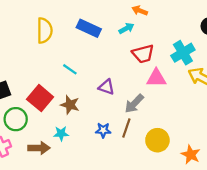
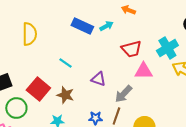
cyan arrow: (126, 28) -> (106, 26), moved
yellow semicircle: (44, 31) -> (29, 34), moved

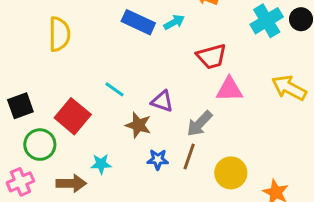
cyan cross: (167, 48) -> (267, 21), moved
cyan line: (65, 63) -> (114, 89), moved
brown star: (65, 95) -> (138, 125), moved

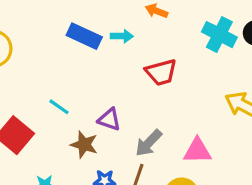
cyan cross: (267, 21) -> (219, 35), turned -32
cyan arrow: (174, 22) -> (122, 36), turned 30
pink triangle: (229, 89) -> (197, 151), moved

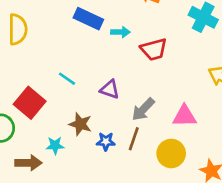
cyan arrow: (122, 36) -> (120, 32), moved
brown star: (84, 145) -> (80, 124), moved

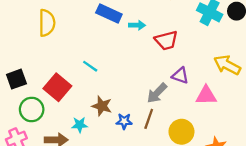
purple triangle: (110, 89) -> (180, 76), moved
pink triangle: (185, 116) -> (206, 95), moved

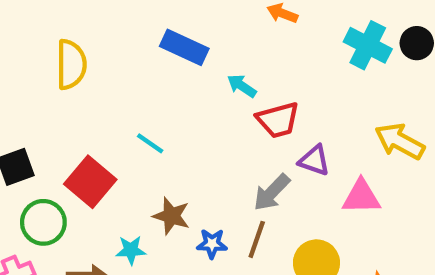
cyan arrow: (137, 25) -> (242, 86), moved, turned -147
red trapezoid: (166, 40) -> (278, 120), moved

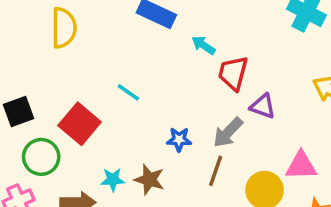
red trapezoid: (278, 120) -> (233, 73), turned 120
pink triangle: (361, 197) -> (301, 166), moved
brown star: (171, 216) -> (149, 180), moved
blue star: (212, 244) -> (179, 139), moved

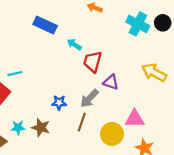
cyan line: (128, 92) -> (15, 74), moved, turned -48

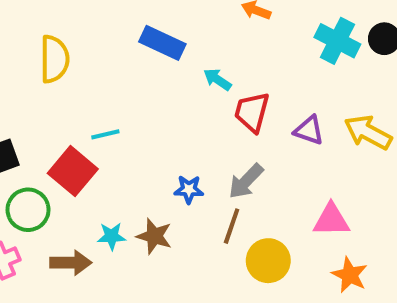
purple triangle: (111, 82) -> (309, 130), moved
yellow circle: (112, 134) -> (268, 261), moved

